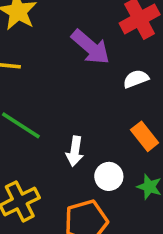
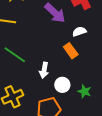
orange rectangle: (145, 136) -> (71, 51), moved

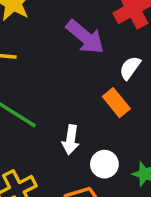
white semicircle: (79, 32) -> (130, 68), turned -32

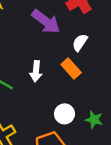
white arrow: (71, 140) -> (36, 71), moved

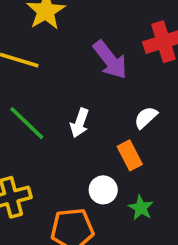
white semicircle: (80, 43) -> (146, 117), moved
orange rectangle: (71, 68) -> (130, 155), moved

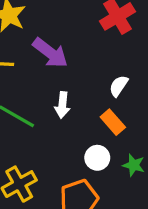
purple arrow: (110, 60) -> (50, 53), moved

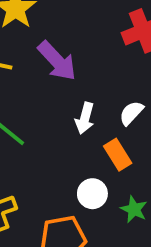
white arrow: (62, 105) -> (85, 118), moved

